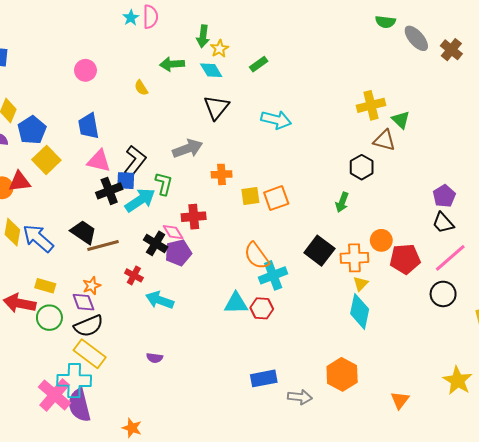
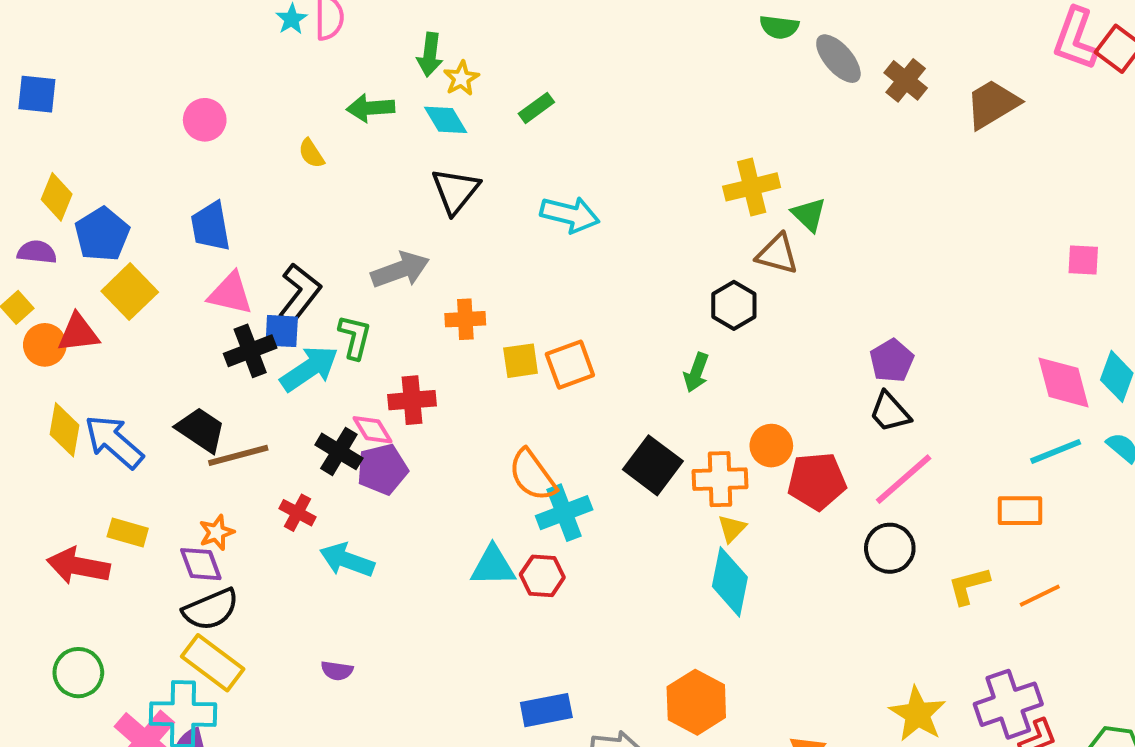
green circle: (49, 318) -> (78, 673), moved

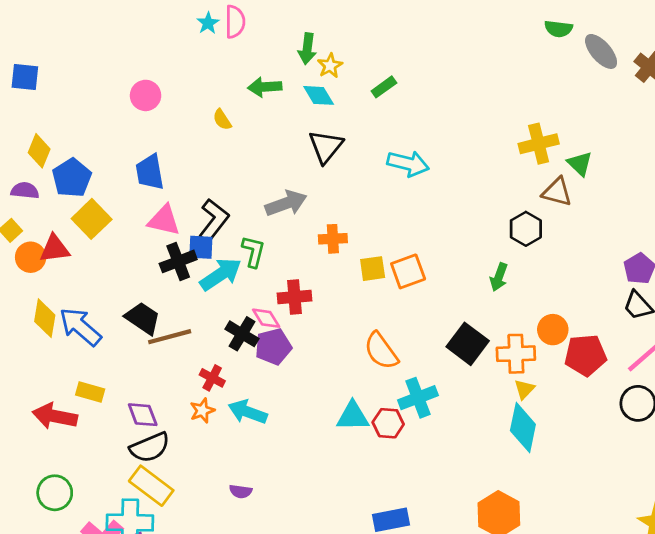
cyan cross: (564, 513) -> (418, 398), moved
orange star: (217, 532) -> (202, 410), moved

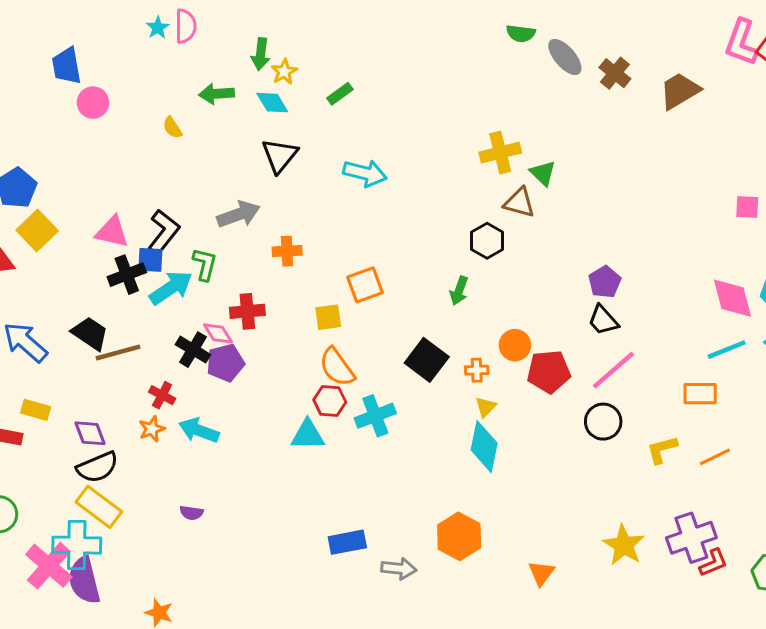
blue trapezoid: (150, 172) -> (67, 66), moved
yellow square: (373, 269) -> (328, 317), moved
orange cross: (516, 354) -> (477, 370), size x0.6
red hexagon: (388, 423) -> (330, 401), moved

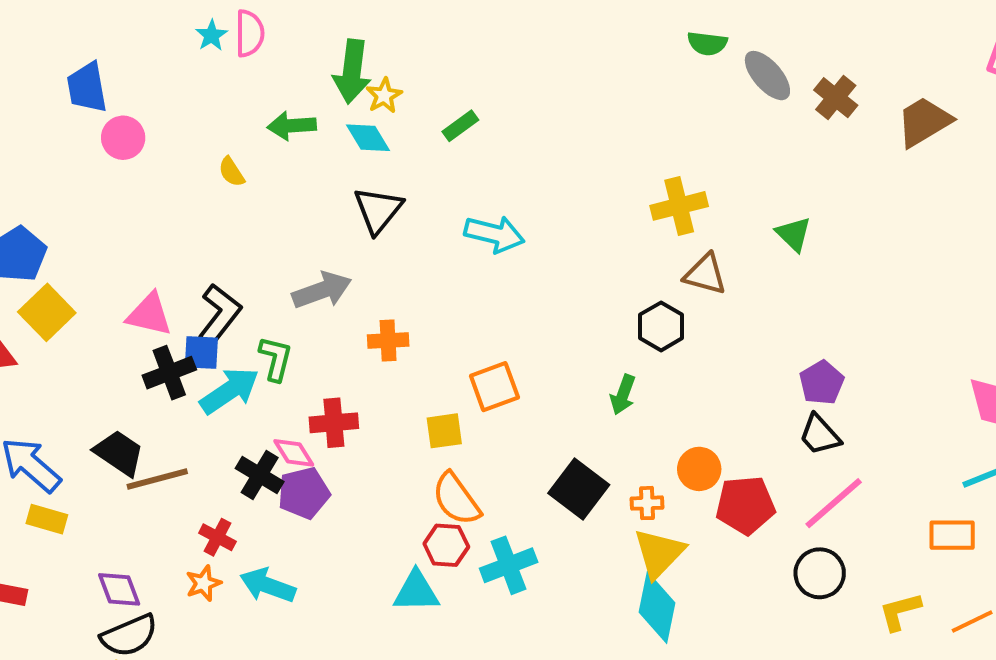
green arrow: (261, 54) -> (352, 71), size x1.4
green triangle: (543, 173) -> (794, 234), moved
yellow triangle: (486, 407) -> (659, 553), size x1.8
yellow rectangle: (36, 410) -> (47, 519), moved

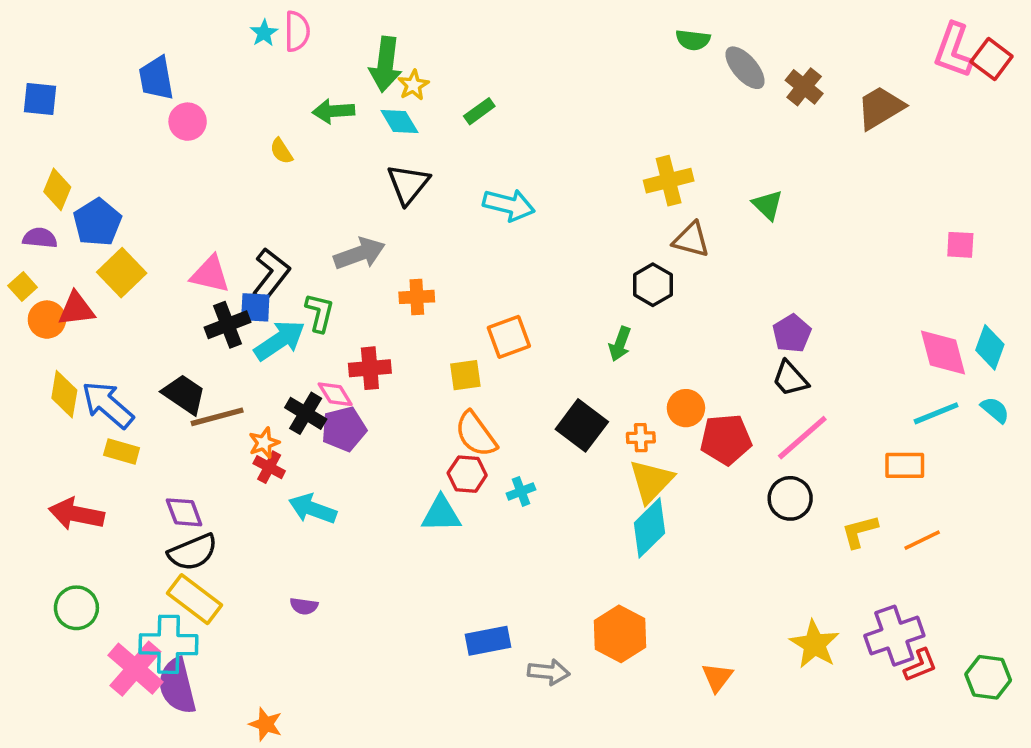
cyan cross: (509, 565) -> (521, 491), size x0.6
orange star: (203, 583) -> (264, 443), moved
cyan diamond: (657, 607) -> (649, 528), turned 34

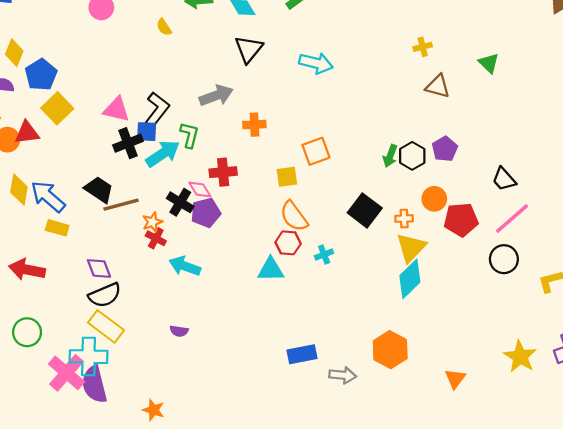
yellow cross: (669, 181) -> (423, 47), size x0.6
black hexagon: (653, 285) -> (412, 156), moved
purple pentagon: (792, 333) -> (445, 149), moved

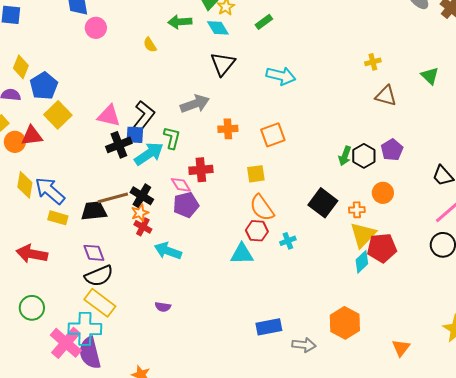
orange square: (316, 151) -> (273, 135), moved
black trapezoid: (99, 190) -> (94, 211), moved, turned -40
black cross: (180, 202) -> (142, 196), moved
red pentagon: (461, 220) -> (382, 248), moved
cyan diamond: (410, 279) -> (362, 262), size x0.7

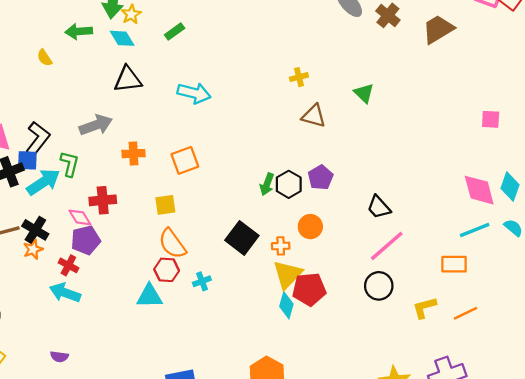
black triangle: (223, 64) -> (128, 79), turned 44
red cross: (143, 227) -> (68, 265), moved
cyan diamond: (362, 262) -> (286, 305), turned -30

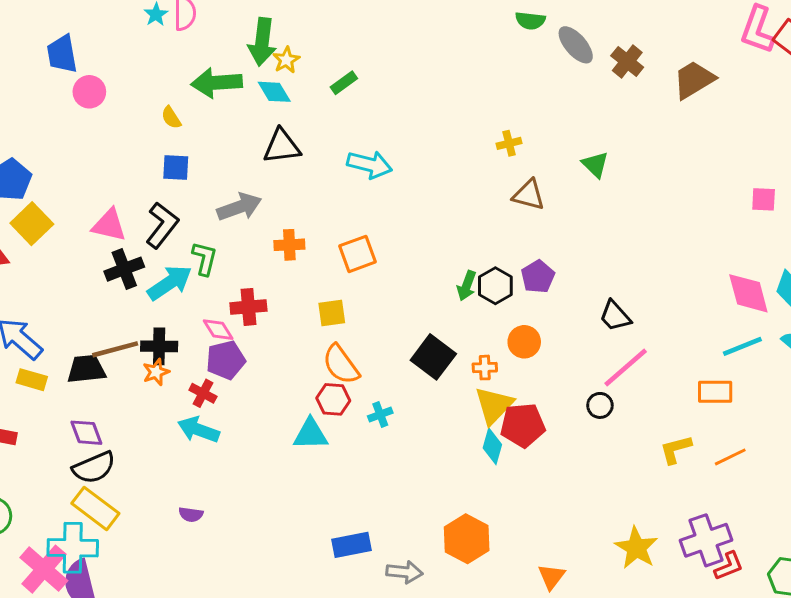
green arrow: (79, 31) -> (217, 83), size x1.4
blue square: (27, 160) -> (176, 168), moved
black cross: (35, 230) -> (159, 346), turned -30
black circle: (379, 286) -> (600, 405), moved, size x0.7

